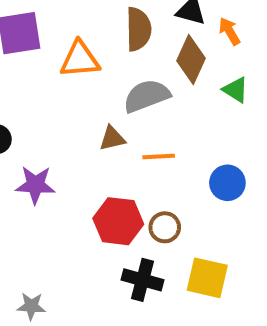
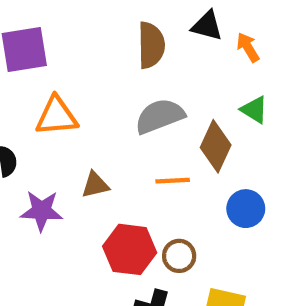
orange triangle: (80, 59) -> (57, 116), moved
brown diamond: (191, 59) -> (216, 146), moved
brown triangle: (112, 138) -> (95, 185), moved

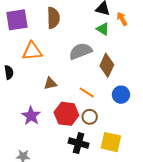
brown semicircle: (151, 45) -> (53, 18), moved
green triangle: (254, 110) -> (103, 29), moved
orange line: (173, 181) -> (87, 93), moved, turned 35
purple star: (41, 211) -> (31, 116), moved, turned 30

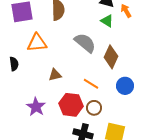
gray semicircle: (81, 51) -> (85, 43), turned 60

